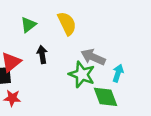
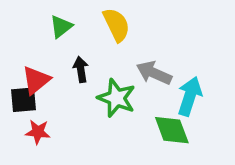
cyan arrow: (118, 73) -> (190, 96), size x1.5
green star: (82, 74) -> (116, 98), moved

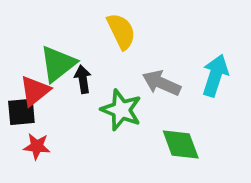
green triangle: (61, 27) -> (58, 64), moved, size x1.5
cyan arrow: (190, 96) -> (215, 75), moved

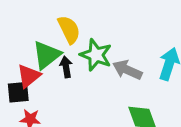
yellow semicircle: (121, 31) -> (69, 30), moved
green star: (121, 110) -> (96, 55), moved

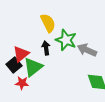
green triangle: (47, 55) -> (33, 67), moved
black square: (18, 92) -> (14, 65), turned -35

